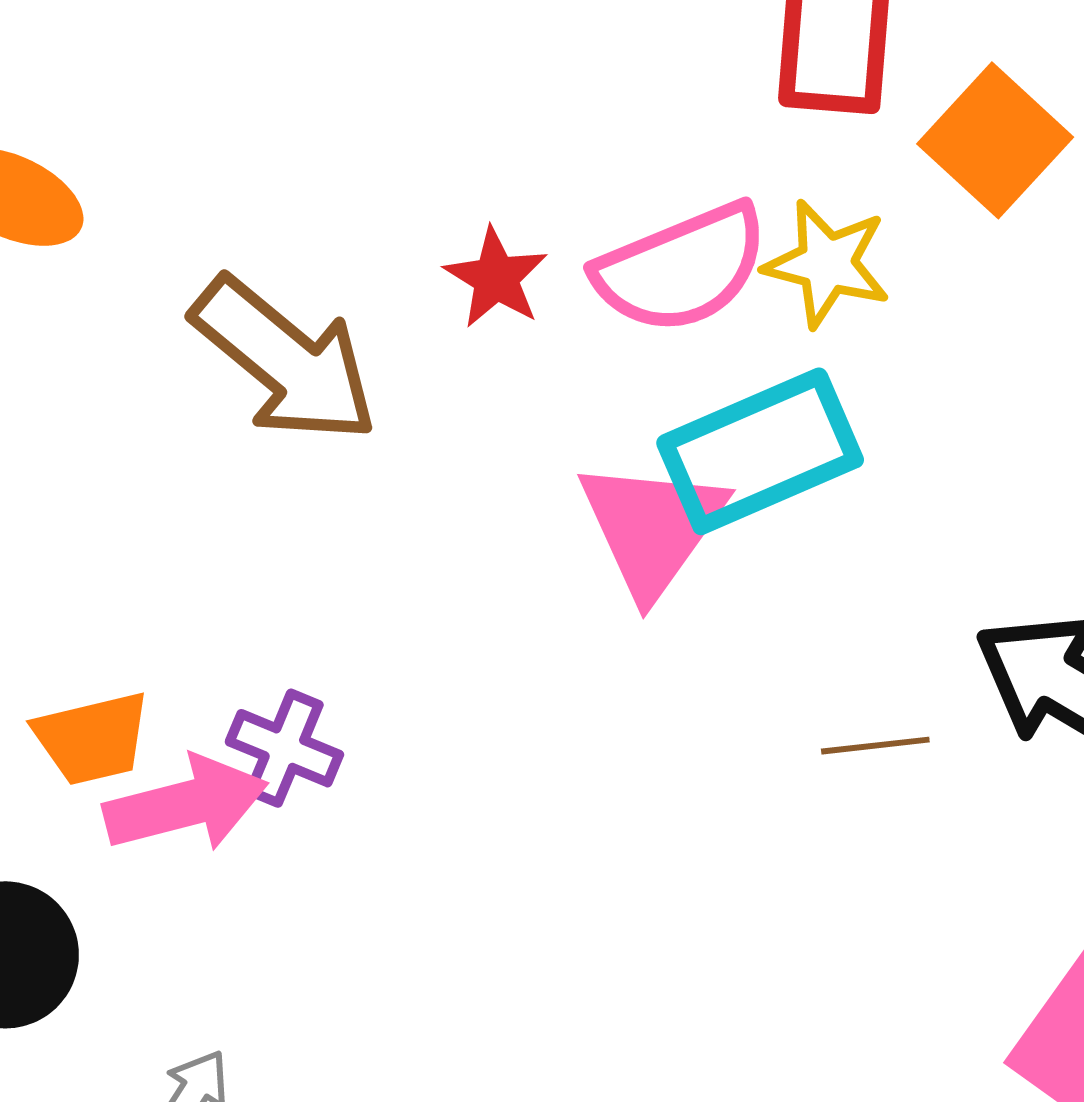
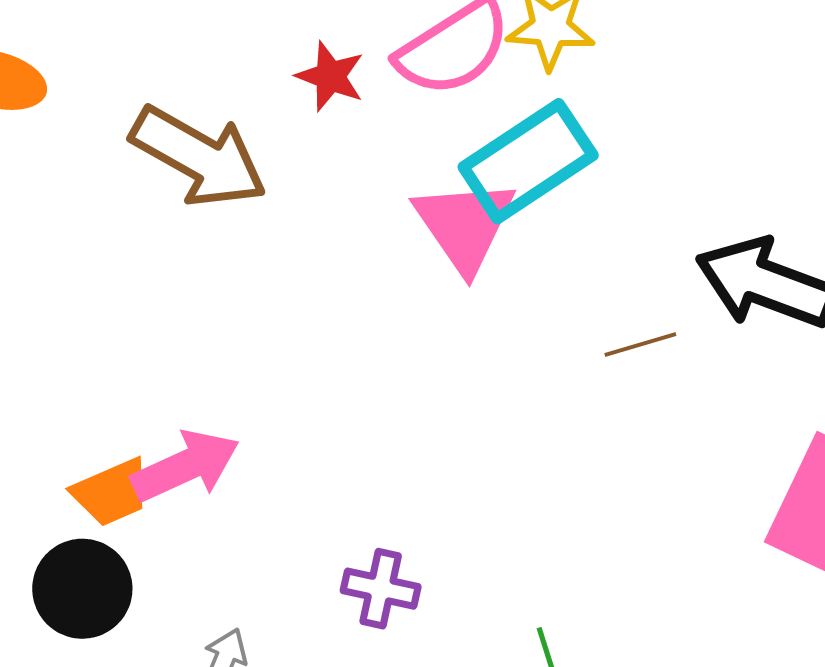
orange trapezoid: (92, 738) -> (111, 492), moved
purple cross: (284, 748) -> (381, 589), moved

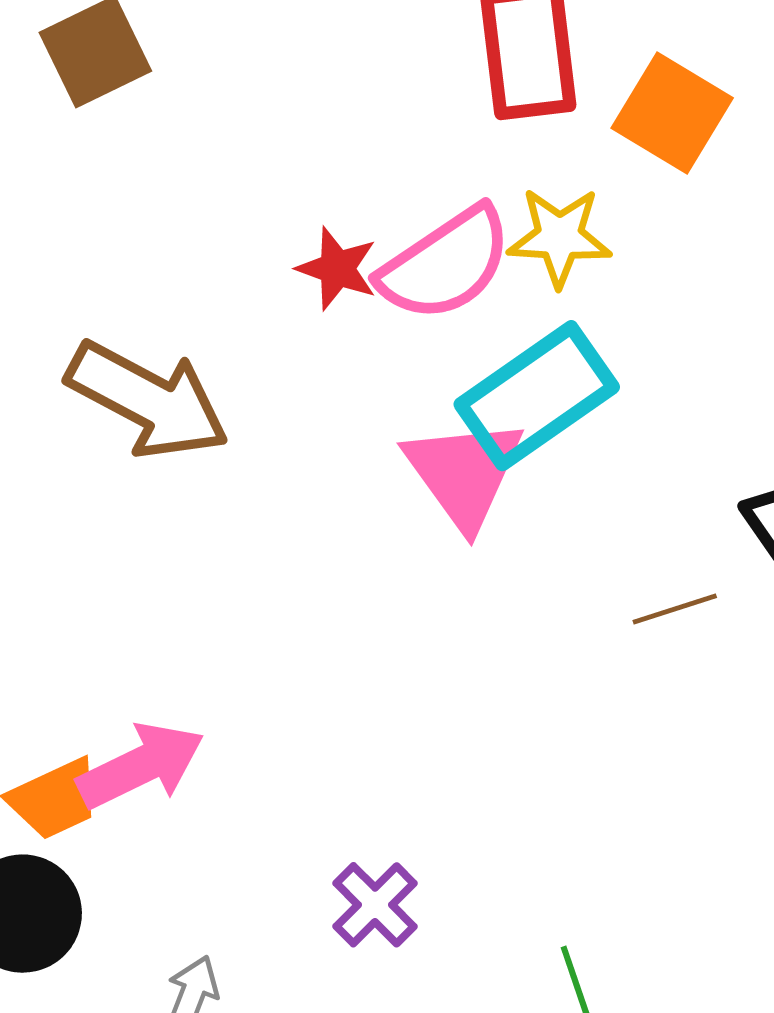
red star: (330, 76) -> (337, 269), moved
purple cross: (381, 589) -> (375, 905), turned 34

